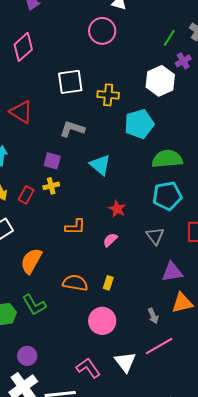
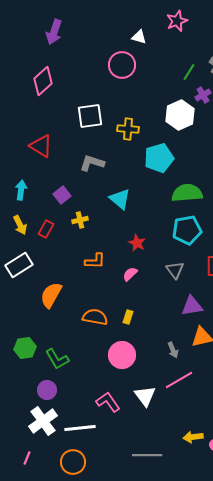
purple square: (52, 161) -> (62, 195), moved, turned 36
yellow cross: (51, 186) -> (80, 220), moved
green L-shape: (34, 305) -> (57, 359), moved

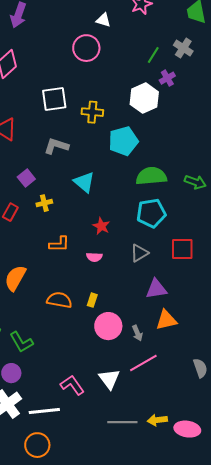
gray triangle: (175, 270) -> (139, 253), turned 36
pink semicircle: (130, 274) -> (94, 257), turned -133
pink circle: (122, 355) -> (108, 326), moved
gray line: (147, 455) -> (122, 422), moved

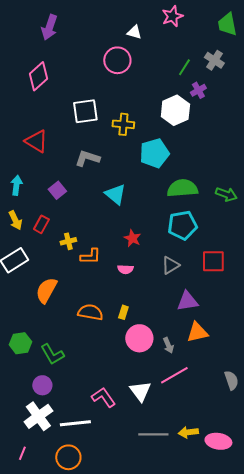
yellow cross: (44, 203) -> (68, 241), moved

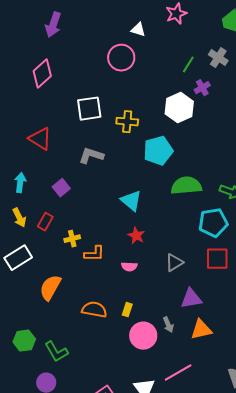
cyan triangle: (115, 194) -> (131, 201), moved
cyan pentagon: (182, 225) -> (213, 223), moved
gray arrow: (168, 345) -> (168, 325), moved

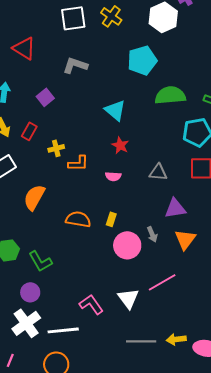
yellow cross: (127, 122) -> (111, 16), moved, turned 30
gray triangle: (174, 263) -> (158, 172), turned 36
orange triangle: (201, 330) -> (185, 239), turned -40

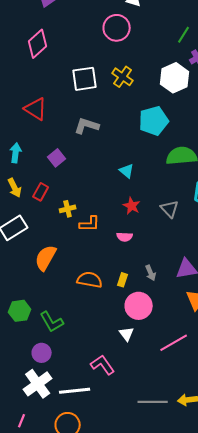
cyan triangle: (115, 110) -> (127, 171), size x0.7
gray triangle: (158, 172) -> (170, 209), moved, turned 42
gray arrow: (152, 234) -> (151, 273), moved
white triangle: (128, 298) -> (127, 334), moved, size x0.7

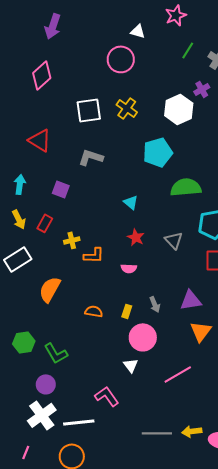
green line: (184, 35) -> (188, 50), moved
purple square: (57, 158) -> (61, 189), turned -30
orange semicircle: (90, 280) -> (94, 311), size x0.7

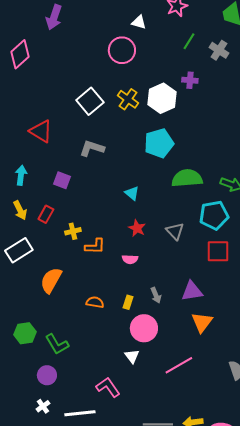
pink diamond: (42, 75) -> (20, 54), moved
purple cross: (202, 89) -> (190, 80), moved, turned 35
white hexagon: (179, 109) -> (162, 98), moved
white square: (89, 110) -> (90, 101), turned -32
white cross: (42, 415) -> (43, 406), size x0.5

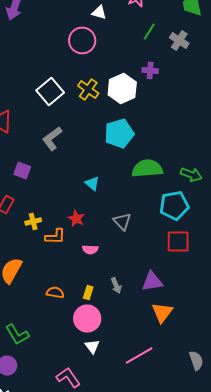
gray L-shape: (92, 148) -> (52, 138), turned -55
red star: (137, 228) -> (76, 218), moved
gray triangle: (175, 231) -> (122, 222), moved
pink circle: (144, 328) -> (87, 318), moved

